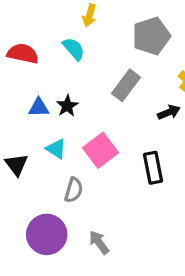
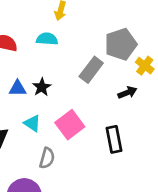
gray pentagon: (151, 36) -> (121, 44), moved
cyan semicircle: (74, 49) -> (47, 39), turned -45

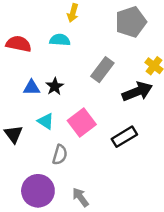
gray pentagon: (121, 44) -> (131, 22), moved
black arrow: (127, 92) -> (137, 92), size x1.6
black rectangle: (114, 139) -> (124, 137), turned 70

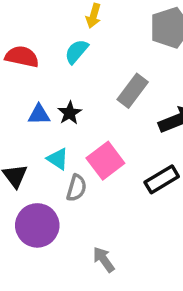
cyan semicircle: (60, 40) -> (76, 52), turned -54
gray semicircle: (60, 155) -> (76, 188), moved
purple circle: (38, 191) -> (37, 225), moved

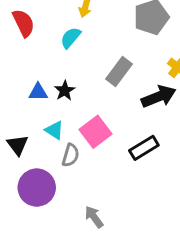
red semicircle: (22, 57) -> (24, 23), moved, turned 52

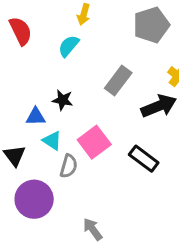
black star: (65, 91) -> (63, 100), turned -30
blue triangle: (38, 92) -> (36, 117), moved
black rectangle: (144, 148) -> (144, 159), turned 68

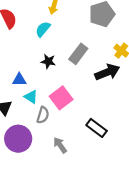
black star: (63, 100) -> (48, 61), moved
black rectangle: (144, 159) -> (97, 128), moved
gray arrow: (93, 229) -> (60, 145), moved

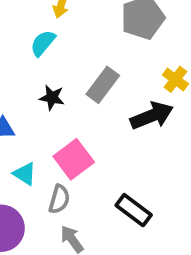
cyan triangle: (31, 97) -> (25, 174), moved
gray semicircle: (43, 115) -> (59, 199), moved

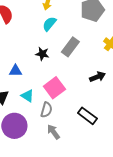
cyan semicircle: (43, 43) -> (49, 24), moved
black arrow: (152, 116) -> (97, 77), moved, size x0.7

